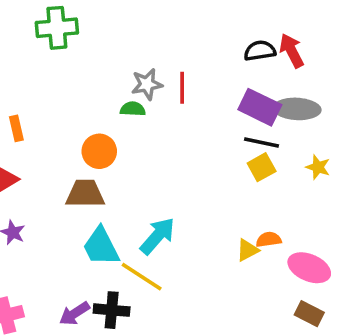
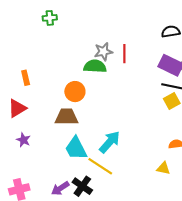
green cross: (57, 28) -> (50, 18), size x0.6
green semicircle: (133, 109) -> (95, 66), size x1.5
yellow triangle: (247, 250) -> (163, 168), moved, turned 40
black cross: (112, 310) -> (82, 186), turned 30

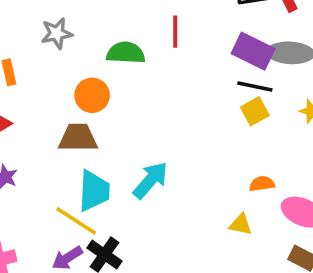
gray star: (103, 52) -> (57, 33), moved
cyan trapezoid: (76, 148) -> (94, 191), turned -150
yellow line: (100, 166) -> (76, 221), moved

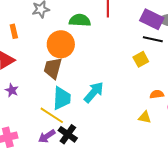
orange circle: (92, 95) -> (61, 44), size x1.4
yellow square: (255, 111) -> (141, 59), moved
brown trapezoid: (78, 138) -> (53, 68), turned -75

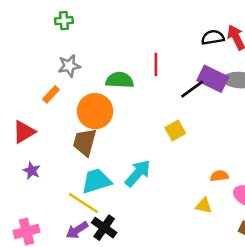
orange rectangle: (14, 31) -> (51, 94), moved, turned 56
black line: (153, 39) -> (192, 89), moved, turned -48
yellow square: (141, 59) -> (175, 131), moved
cyan trapezoid: (62, 98) -> (96, 181), turned -110

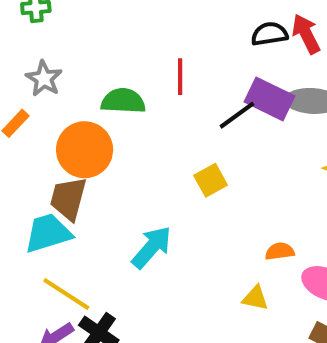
gray star: (69, 66) -> (44, 79), turned -30
cyan trapezoid: (96, 181) -> (48, 233), moved

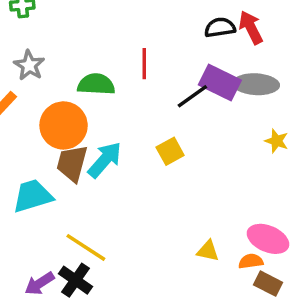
brown trapezoid: (68, 199) -> (72, 163), moved
cyan arrow: (152, 247) -> (105, 160), moved
orange semicircle: (280, 251) -> (251, 261), moved
yellow line: (66, 294) -> (86, 247), moved

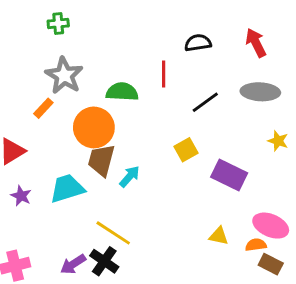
black semicircle: (220, 28) -> (198, 43), moved
gray star: (29, 65) -> (64, 75), size x1.4
purple rectangle: (220, 83) -> (229, 175), moved
cyan arrow: (105, 160) -> (130, 177), moved, size x0.7

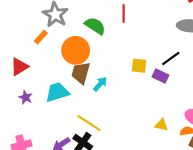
green semicircle: (122, 92) -> (95, 26), turned 30
black line: (205, 102) -> (171, 59), moved
yellow square: (186, 150) -> (139, 66), turned 35
purple rectangle: (229, 175) -> (160, 76), moved, size x0.7

